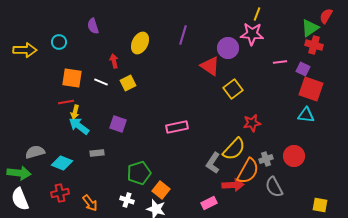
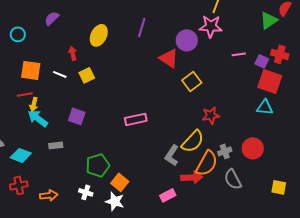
purple semicircle: (93, 26) -> (52, 18), turned 63
red cross: (314, 45) -> (280, 54), moved
orange arrow: (90, 203) -> (49, 195), turned -60
yellow square: (320, 205) -> (279, 187), moved

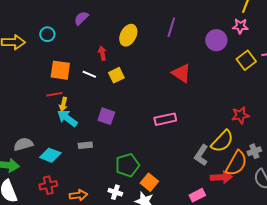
pink star: (211, 26) -> (240, 26), size x0.7
red triangle: (169, 58) -> (181, 73), moved
yellow square: (192, 81) -> (246, 60), moved

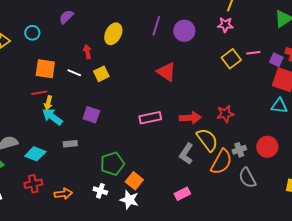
purple circle: (216, 40) -> (184, 31), moved
yellow semicircle: (222, 141) -> (207, 140), turned -80
red arrow: (221, 177) -> (190, 118), moved

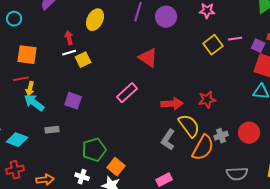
white line: (74, 73) -> (69, 53), moved, turned -40
pink rectangle: (150, 118) -> (127, 93), moved, turned -30
gray semicircle: (247, 178) -> (237, 174), moved, turned -65

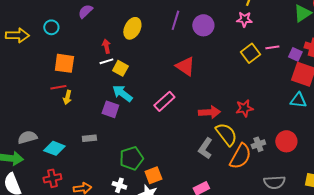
yellow square: (83, 60) -> (120, 68), turned -35
cyan arrow: (34, 103) -> (122, 93), moved
orange square: (116, 167) -> (153, 175), turned 30

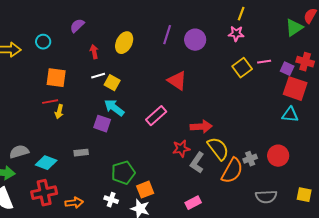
red arrow: (106, 46) -> (94, 52), moved
red star: (244, 108) -> (181, 149), moved
red cross: (52, 178) -> (44, 193), size x1.4

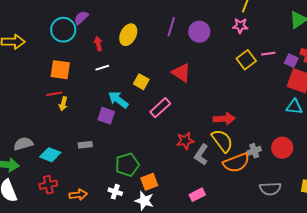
cyan circle: (43, 42) -> (63, 30), moved, size x1.6
yellow square: (112, 83) -> (141, 82), moved
red arrow: (201, 127) -> (224, 119), moved
orange semicircle: (232, 171) -> (236, 163), turned 40
red cross: (44, 193) -> (48, 185), size x0.7

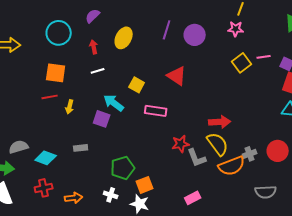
purple semicircle: (81, 18) -> (93, 16), moved
yellow arrow: (63, 104) -> (70, 107), moved
pink rectangle: (160, 108) -> (156, 111), turned 50
gray L-shape: (201, 155) -> (197, 158), turned -55

